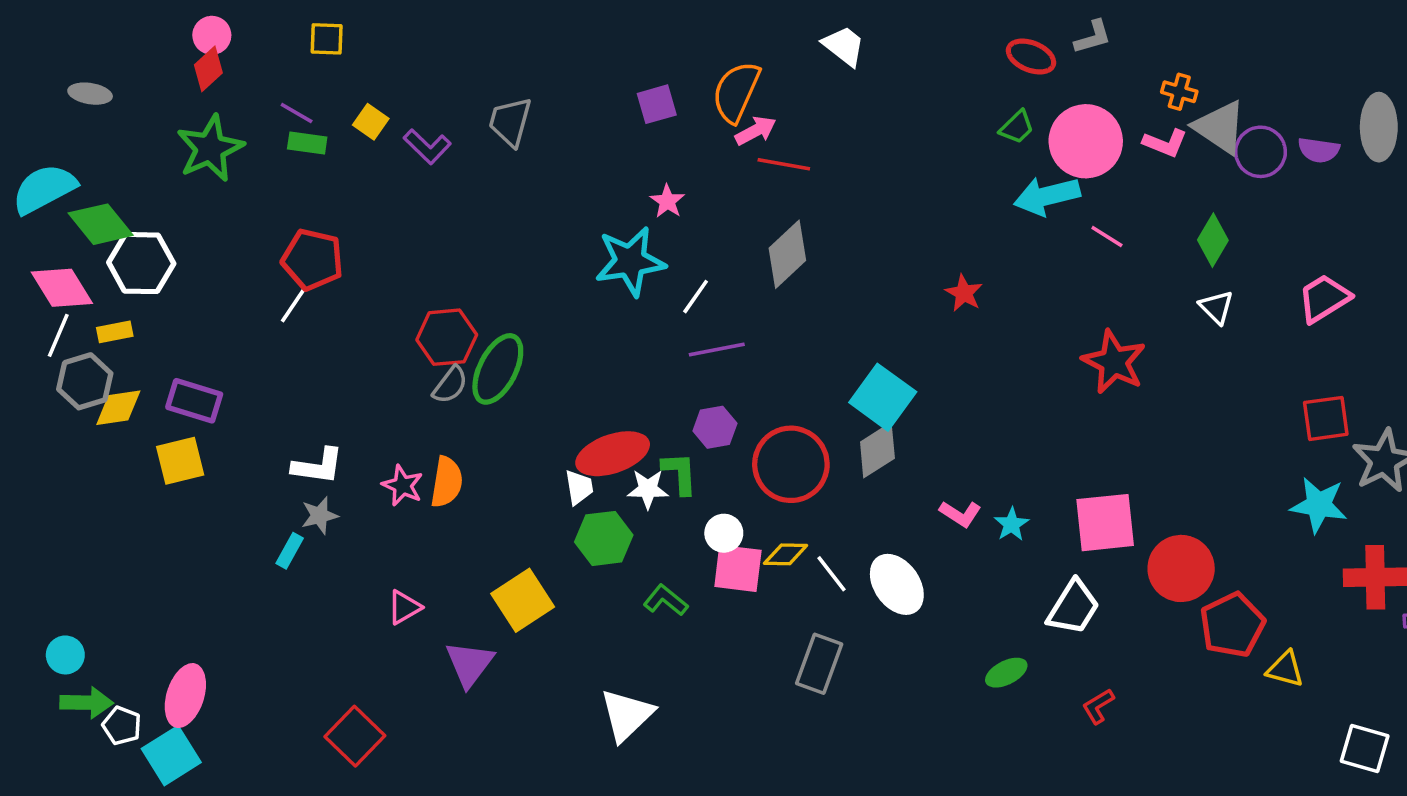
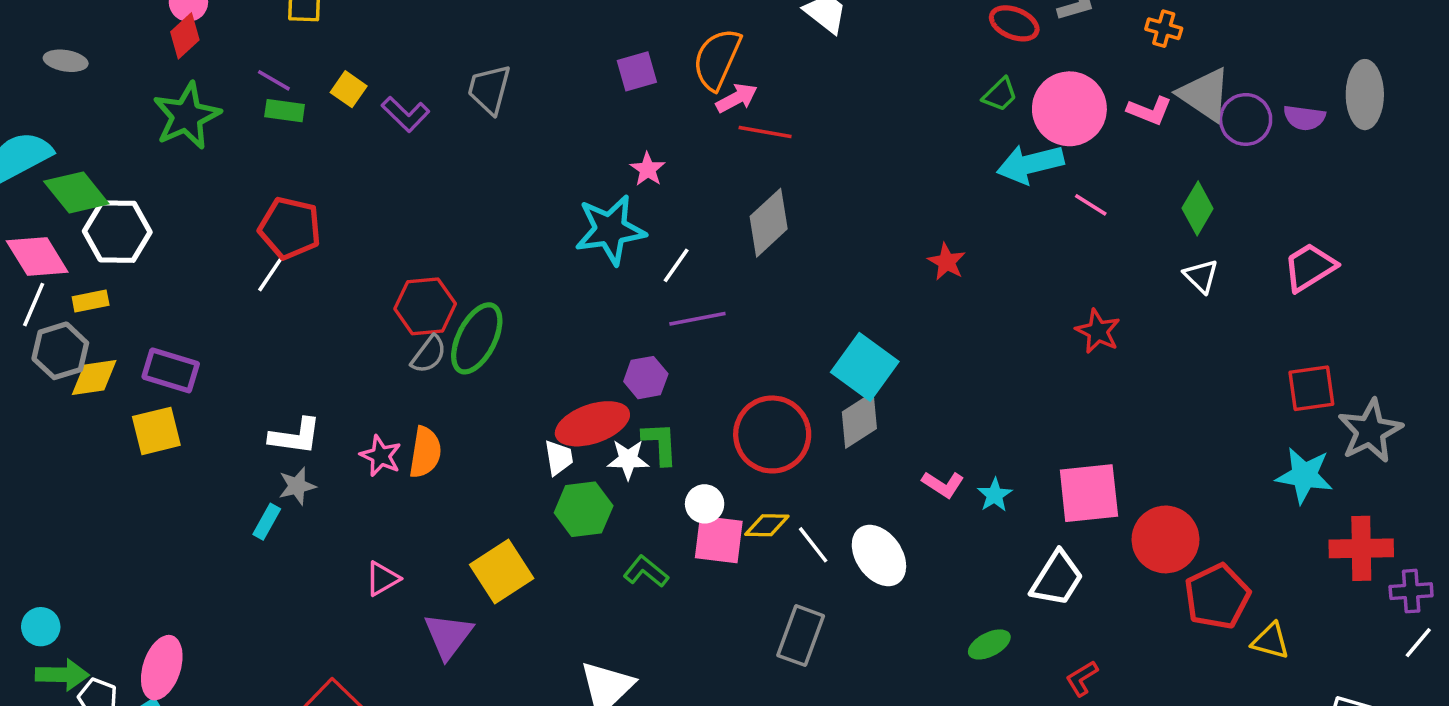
orange cross: (1179, 92) -> (1164, 29), moved
red star: (1114, 362) -> (1098, 331), size x0.7
purple hexagon: (715, 427) -> (646, 378), moved

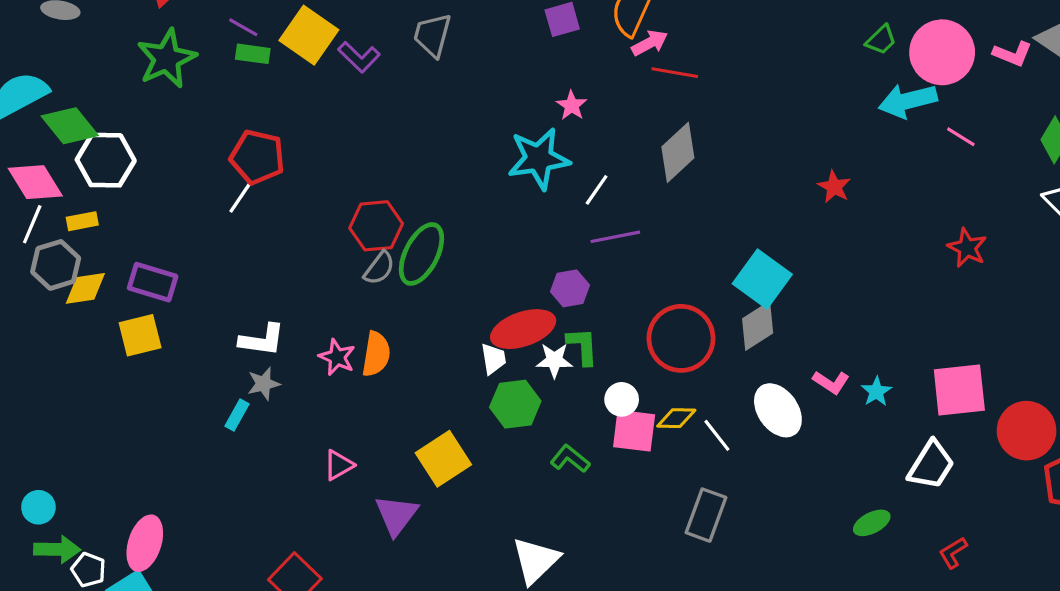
yellow square: (349, 89) -> (309, 35), size x1.8
white ellipse: (879, 555) -> (778, 410), moved

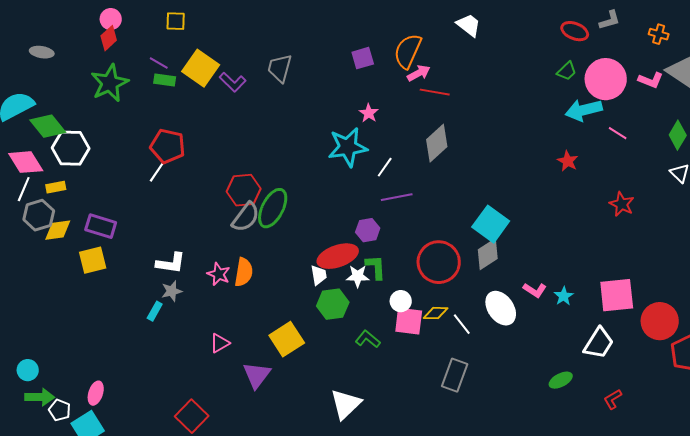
red star: (834, 187) -> (568, 161), moved
gray semicircle: (379, 268) -> (246, 217), size x1.4
pink ellipse: (145, 543) -> (96, 393), size x0.7

